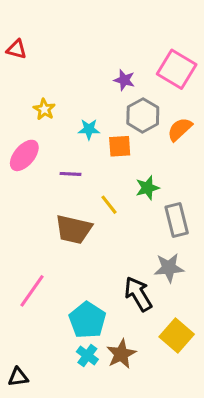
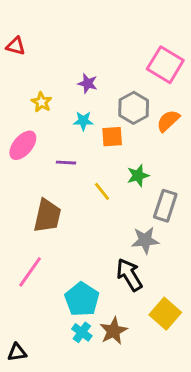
purple star: (124, 80) -> (88, 83), moved
gray rectangle: (177, 220) -> (165, 206), turned 32
brown trapezoid: (74, 229) -> (47, 216), moved, turned -90
gray star: (169, 268) -> (145, 240), moved

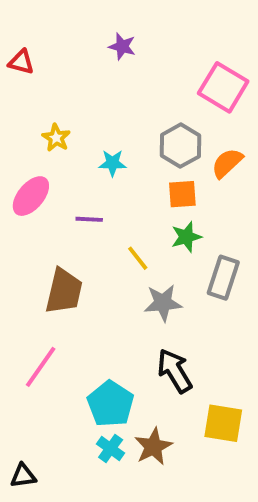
purple star: (88, 83) -> (122, 46), moved
orange square: (112, 137) -> (182, 194), moved
gray star: (145, 240) -> (163, 303), moved
yellow square: (165, 314) -> (223, 423), turned -32

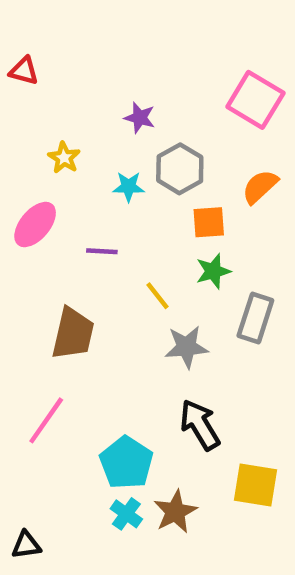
purple star: (122, 46) -> (140, 118), moved
gray hexagon: (180, 146) -> (180, 169), moved

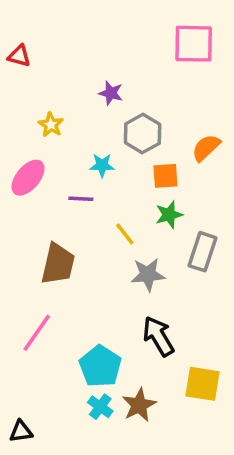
pink square: (255, 100) -> (194, 44), moved, turned -30
cyan star: (129, 187) -> (102, 165), moved

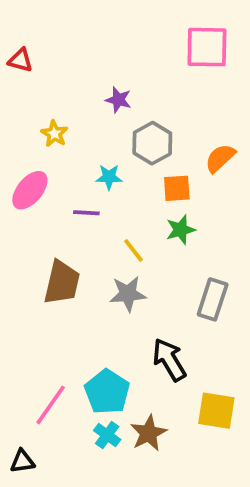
gray rectangle: (202, 252) -> (213, 299), moved
gray star: (148, 275) -> (128, 294), moved
pink line: (37, 333) -> (51, 405), moved

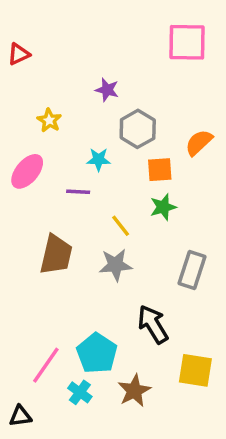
red triangle: (20, 60) -> (19, 54), turned -40
cyan cross: (107, 435) -> (80, 392), moved

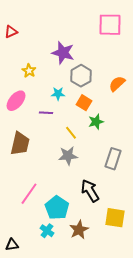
purple star: (107, 90) -> (63, 53), size x1.6
orange square: (160, 170) -> (84, 103), moved, turned 35
brown trapezoid: (56, 255) -> (20, 144), moved
pink line: (46, 365) -> (29, 194), moved

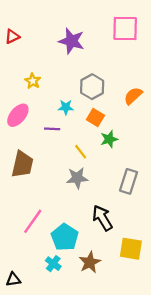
purple star: (63, 53) -> (72, 41), moved

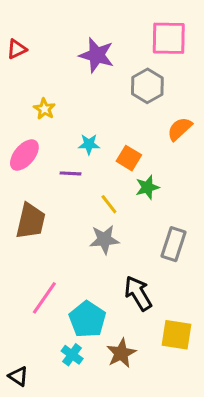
gray hexagon: (92, 87) -> (147, 86), moved
black triangle: (13, 280) -> (18, 376), turned 42

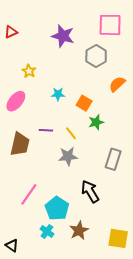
purple line: (71, 173) -> (46, 130), moved
yellow square: (177, 335) -> (118, 238), moved

